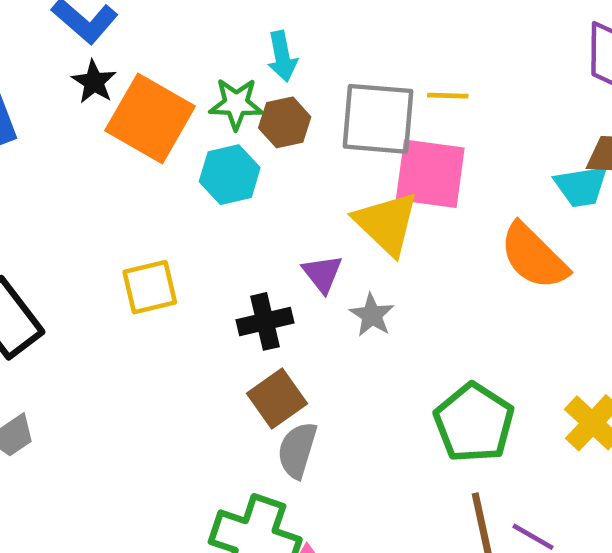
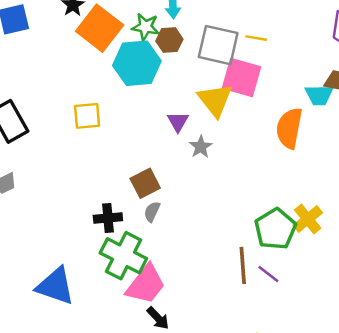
cyan hexagon: (230, 175) -> (137, 63), size x1.5
orange semicircle: (534, 256) -> (289, 128), turned 48
black cross: (265, 321) -> (108, 218), moved
green pentagon: (474, 423) -> (275, 229), moved
gray semicircle: (297, 450) -> (152, 212), size x0.7

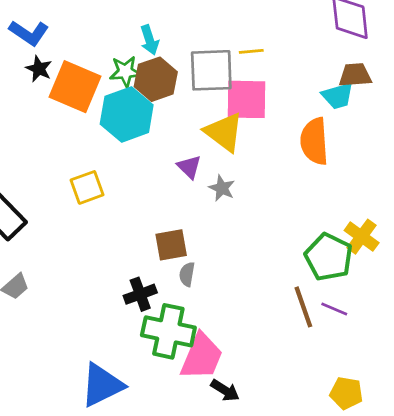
brown hexagon: (169, 40) -> (156, 79), size x1.4
brown square: (145, 183) -> (171, 245), turned 32
blue triangle: (55, 286) -> (102, 385), turned -30

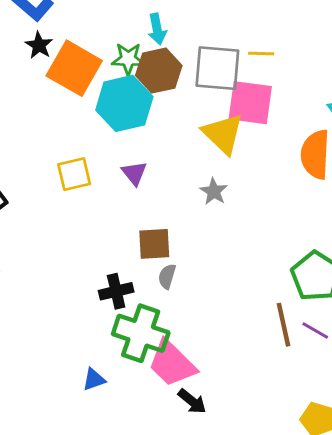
purple triangle: (189, 167) -> (134, 173), moved
pink trapezoid: (202, 357) -> (172, 363), turned 105
blue triangle: (102, 385) -> (94, 379), moved, size x0.5

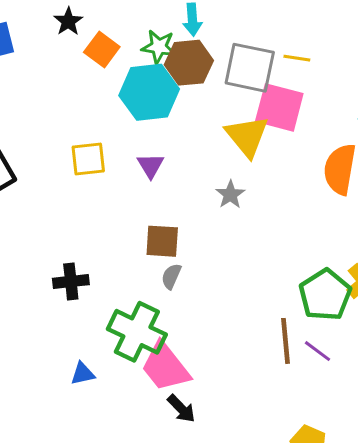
orange square: (74, 68) -> (102, 50), size x0.6
black cross: (116, 291) -> (71, 281), moved

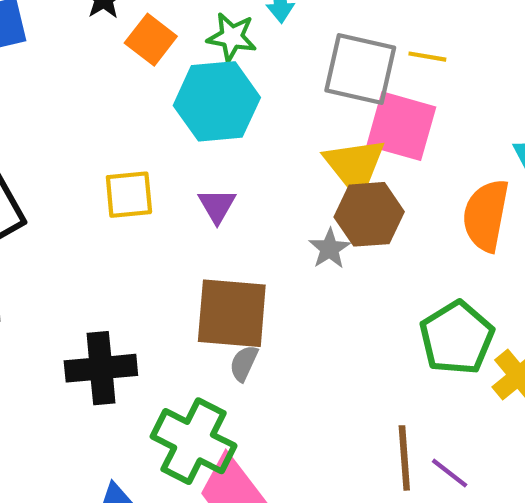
brown hexagon: (189, 63) -> (369, 214), moved
brown square: (162, 241) -> (232, 313), size x1.5
black cross: (71, 281) -> (101, 368), size x1.4
green pentagon: (325, 295) -> (457, 338), moved

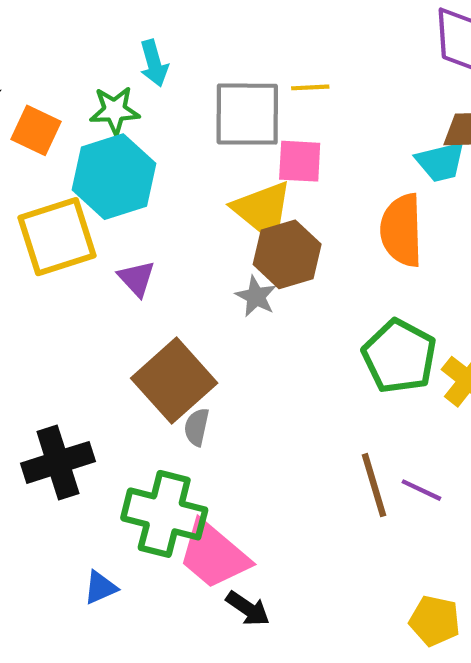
pink square: (401, 126) -> (300, 161), size x0.7
yellow square: (129, 195) -> (57, 237), moved, size x1.5
brown square: (232, 313) -> (174, 381), turned -34

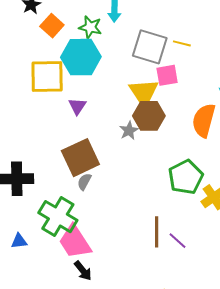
pink square: (300, 161) -> (167, 75), turned -30

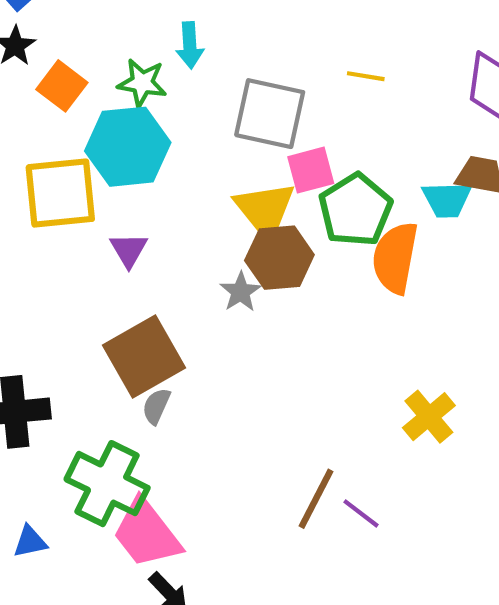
yellow line: (182, 43) -> (366, 76), moved
green pentagon: (186, 177) -> (355, 210), moved
brown line: (157, 232) -> (316, 499), turned 32

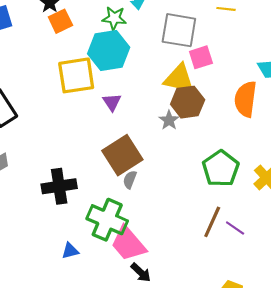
orange square: (62, 86) -> (60, 21), moved, turned 30
yellow triangle: (265, 210) -> (179, 79), turned -36
green pentagon: (355, 210) -> (221, 169), moved

